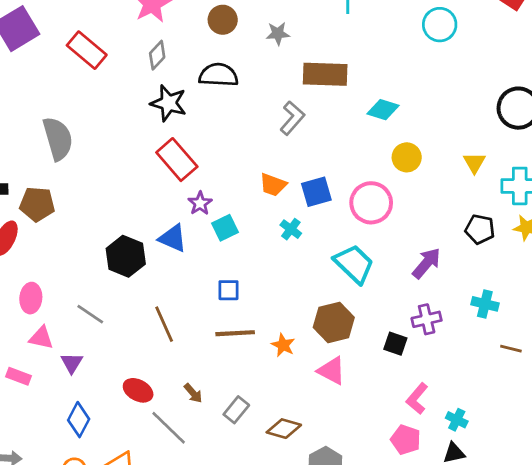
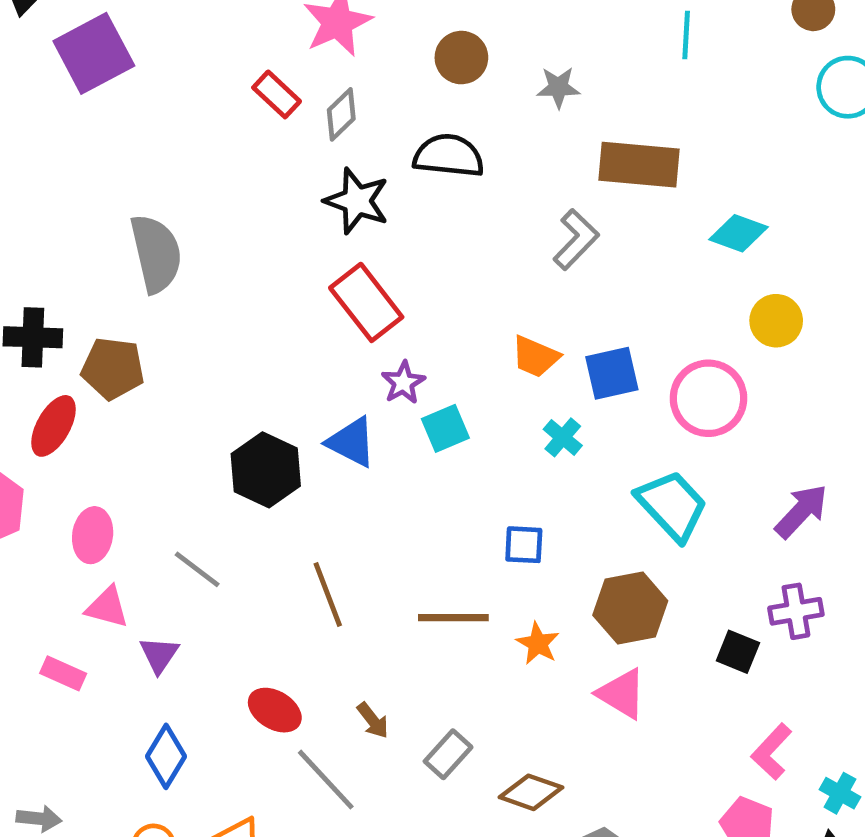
red rectangle: (87, 50) -> (277, 94), moved, size x0.7
blue square: (228, 290) -> (524, 545), moved

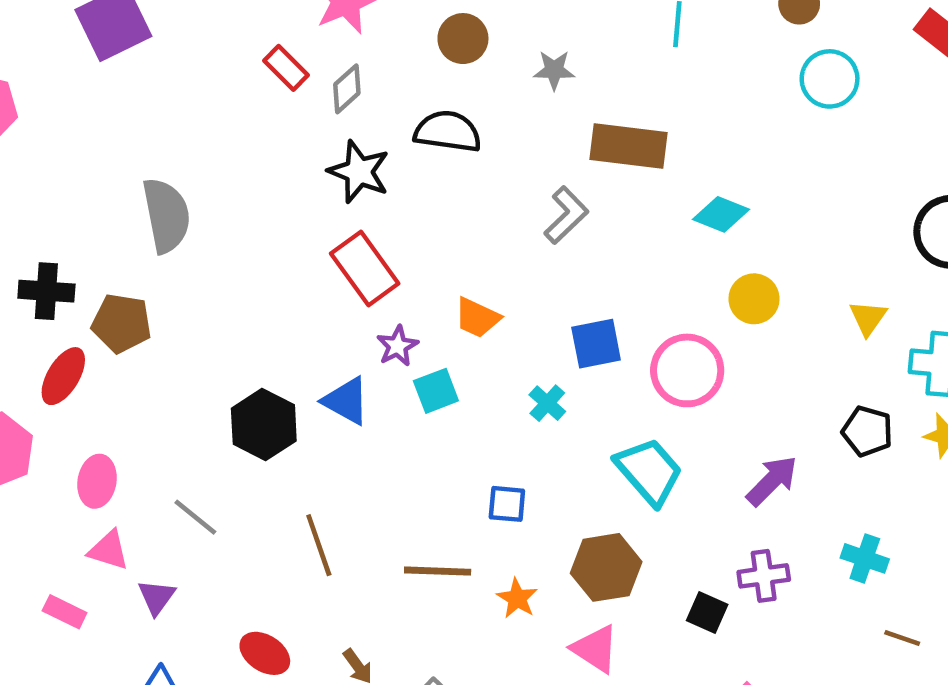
orange trapezoid: (535, 357) -> (477, 318), moved

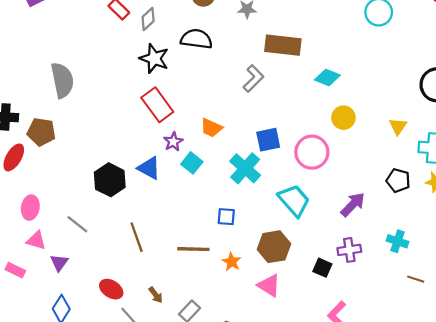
cyan square: (436, 391) -> (192, 163), turned -30
cyan cross: (547, 403) -> (245, 168), size x1.8

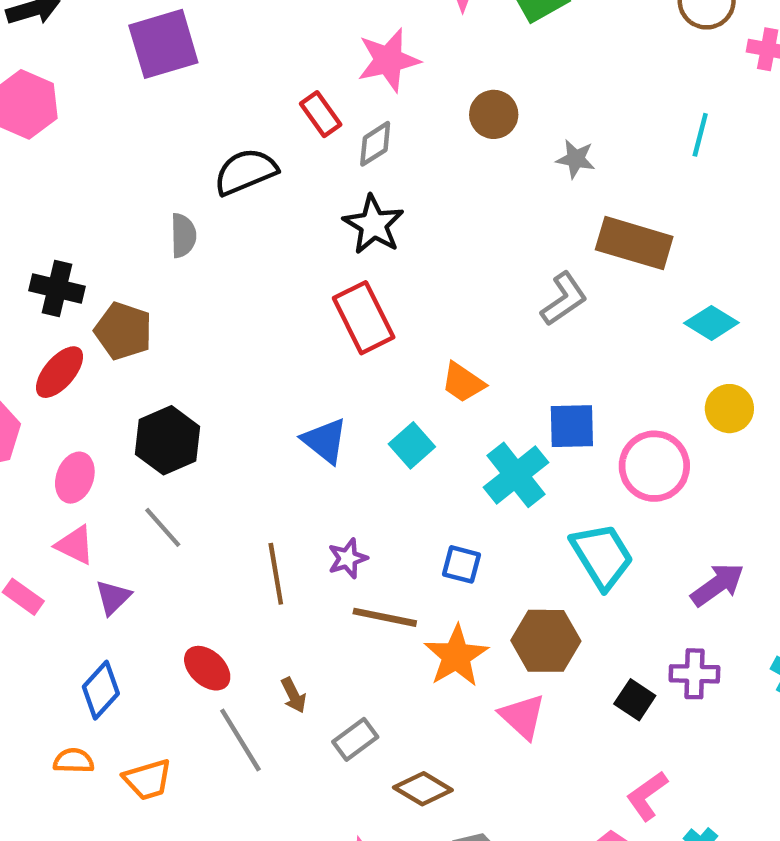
black semicircle: (196, 39) -> (246, 172), moved, turned -40
gray semicircle: (62, 80) -> (183, 235), size x0.6
purple star: (173, 142) -> (348, 558), moved
black hexagon: (110, 180) -> (167, 440), moved
orange star: (232, 262) -> (456, 656), size x1.6

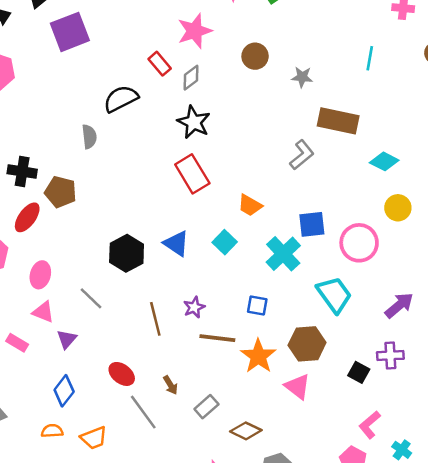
black hexagon: (167, 440) -> (127, 253), moved

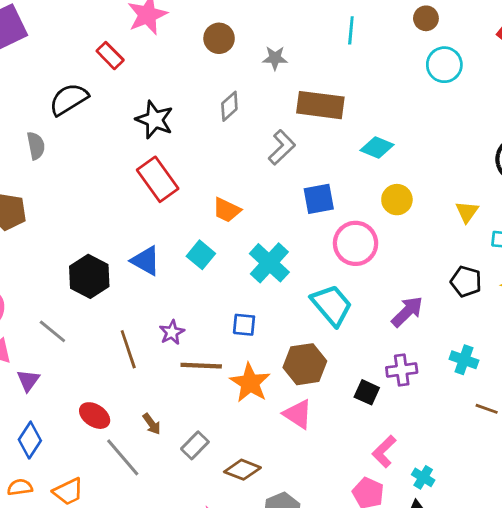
gray diamond: (191, 78) -> (229, 106), moved
blue square: (312, 224) -> (319, 199), moved

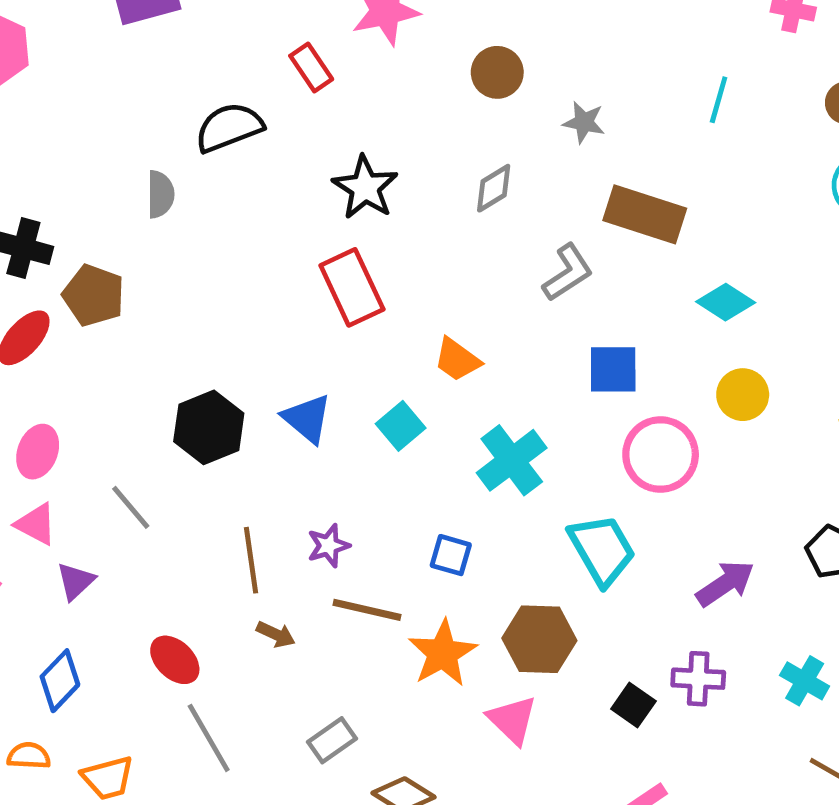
brown arrow: (152, 424) -> (276, 634), moved, turned -40

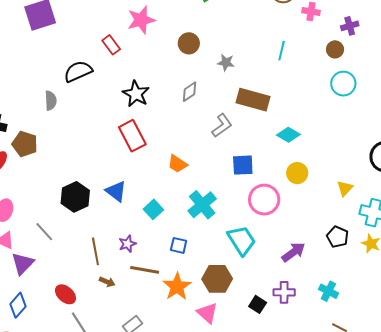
cyan square: (401, 426) -> (153, 209), moved
purple triangle: (76, 581) -> (23, 263), size x1.4

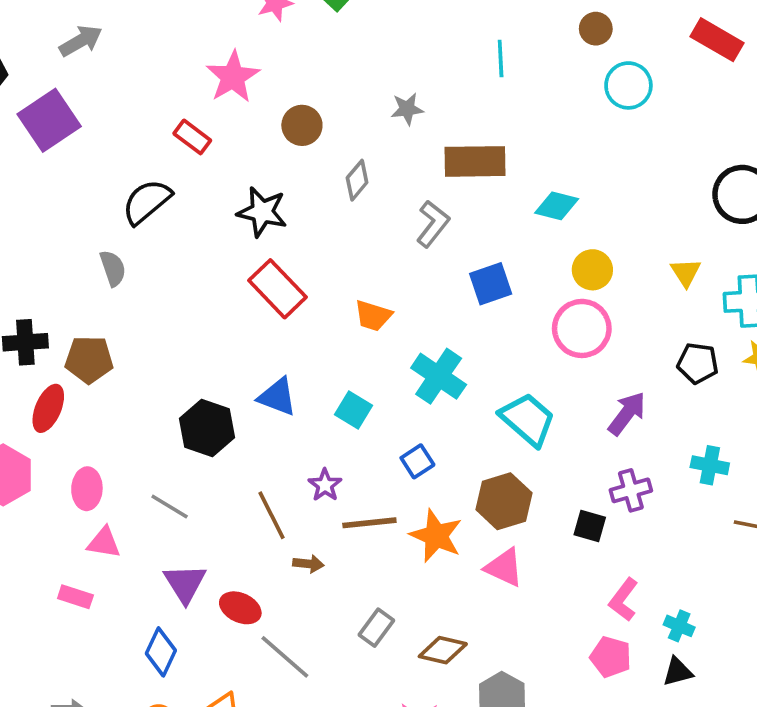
brown circle: (189, 43) -> (302, 125), moved
pink circle: (264, 200) -> (582, 328), moved
blue square: (179, 245) -> (417, 461), turned -30
purple triangle: (23, 263) -> (185, 583), moved

